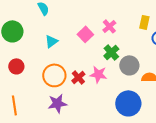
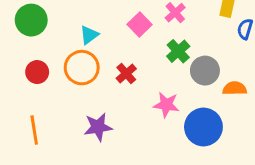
pink star: (98, 74) -> (166, 105), moved
orange circle: (54, 75) -> (82, 68), moved
red cross: (78, 77) -> (126, 74), moved

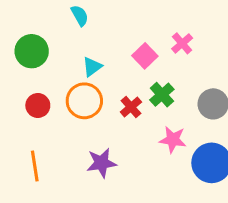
green cross: (178, 51) -> (162, 95), moved

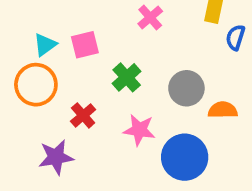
pink square: (145, 56) -> (85, 45), moved, turned 30
red cross: (131, 107) -> (83, 115), moved

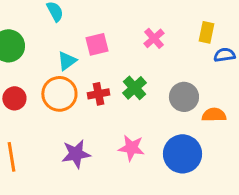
blue semicircle: (235, 37) -> (225, 55), turned 65
pink square: (85, 45) -> (97, 44), moved
red cross: (83, 115) -> (98, 94), moved, turned 30
pink star: (139, 130) -> (131, 148), moved

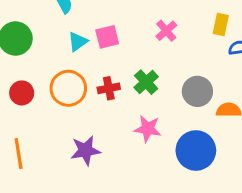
cyan triangle: (67, 61) -> (78, 42), moved
pink star: (131, 148) -> (148, 129), moved

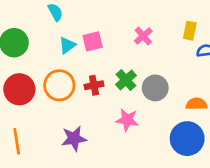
gray circle: (197, 91) -> (155, 88), moved
red circle: (22, 93) -> (19, 89), size x1.5
blue circle: (196, 150) -> (187, 139), moved

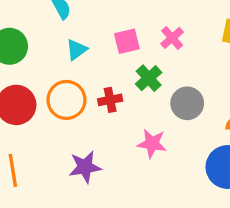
pink square: (93, 41) -> (127, 41), moved
green cross: (126, 80) -> (149, 78), moved

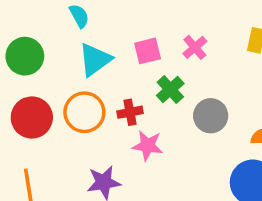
cyan triangle: (77, 50) -> (95, 60), size x1.5
pink star: (152, 144) -> (148, 146), moved

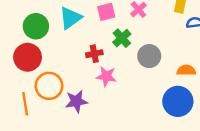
green circle: (25, 56) -> (36, 26), moved
orange circle: (84, 112) -> (49, 86), moved

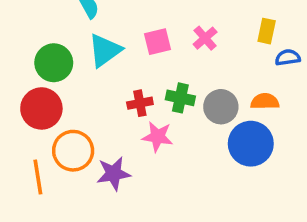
green cross: (122, 38) -> (180, 98), moved, turned -36
orange semicircle: (186, 70) -> (265, 101), moved
blue circle: (178, 101) -> (251, 144), moved

